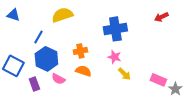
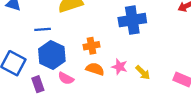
blue line: (38, 37) -> (43, 29), turned 56
pink star: (114, 57) -> (120, 67), moved

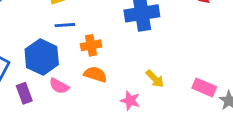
blue line: (43, 29) -> (65, 25), moved
pink star: (120, 67) -> (130, 101), moved

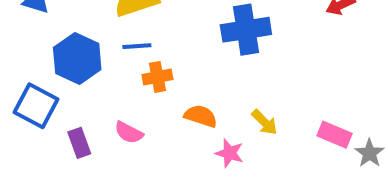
orange cross: (91, 45) -> (157, 77), moved
blue hexagon: (42, 57) -> (77, 58), moved
orange semicircle: (95, 74) -> (201, 116), moved

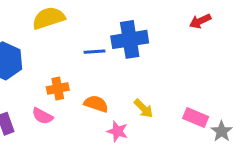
blue line: (137, 46) -> (95, 52), moved
orange cross: (157, 77) -> (58, 88), moved

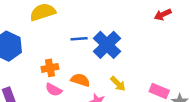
blue cross: (130, 39) -> (107, 45), moved, turned -36
pink semicircle: (42, 116) -> (54, 90), moved

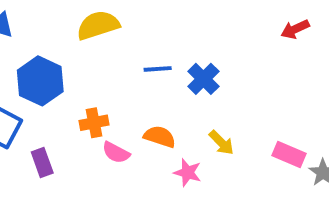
blue cross: (107, 45) -> (203, 79), size x0.7
orange cross: (50, 68) -> (94, 123), moved

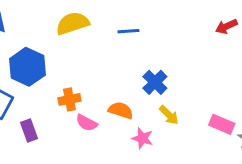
blue line: (158, 69) -> (128, 31), moved
blue cross: (203, 79) -> (155, 82), moved

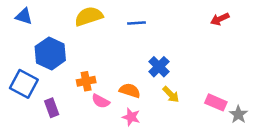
pink star: (142, 138) -> (131, 117), moved

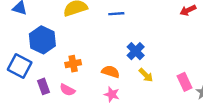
pink semicircle: (101, 101) -> (67, 90), moved
pink rectangle: (216, 102) -> (184, 82), turned 42

